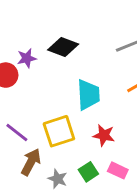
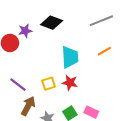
yellow square: (59, 131) -> (49, 84), size x0.6
red star: (104, 135) -> (70, 83), moved

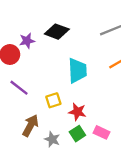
red star: (70, 83) -> (77, 112), moved
purple line: (18, 85) -> (19, 88), moved

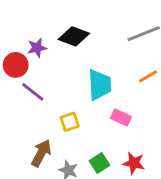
purple line: (19, 88) -> (33, 92), moved
red star: (77, 112) -> (134, 163), moved
pink rectangle: (102, 132) -> (121, 118), moved

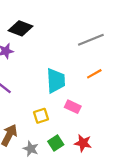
black diamond: (74, 36) -> (21, 28), moved
yellow square: (70, 122) -> (41, 116), moved

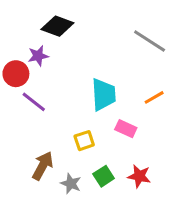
gray line: (91, 40) -> (150, 41), turned 55
orange line: (94, 74) -> (154, 97), moved

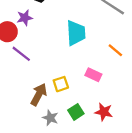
cyan trapezoid: (104, 94) -> (76, 33), moved
orange line: (154, 97) -> (115, 50), turned 70
brown arrow: (43, 166) -> (39, 94), moved

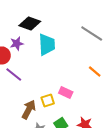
cyan trapezoid: (76, 33) -> (47, 44), moved
pink rectangle: (93, 75) -> (66, 92), moved

